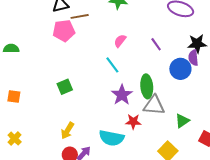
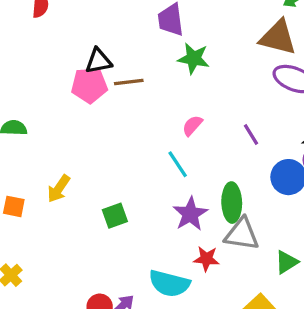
pink pentagon: (64, 31) -> (89, 85), moved
green square: (65, 87) -> (115, 216), moved
yellow arrow: (67, 131) -> (59, 189), moved

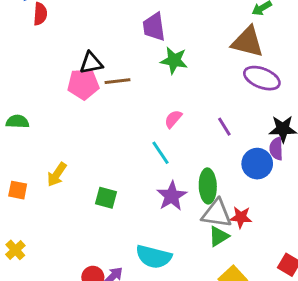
green square: (115, 216) -> (106, 198), turned 35
red star: (206, 259) -> (241, 217), moved
green triangle: (287, 262) -> (219, 236), moved

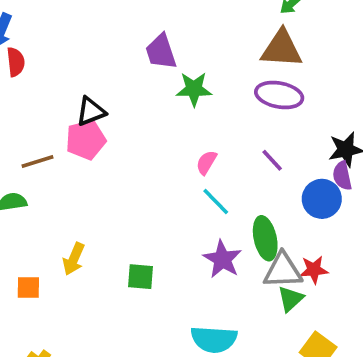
purple ellipse: (262, 78) -> (279, 95), moved
brown line: (118, 81) -> (38, 161), moved
cyan line: (160, 153) -> (216, 201), moved

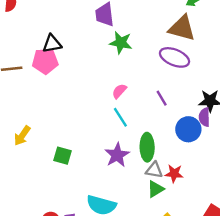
gray triangle: (283, 271) -> (154, 170), size x0.7

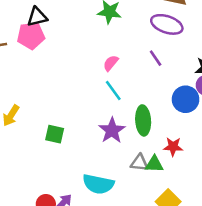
purple line: (162, 98) -> (156, 58), moved
gray triangle: (154, 170) -> (139, 163), moved
green triangle: (156, 189) -> (154, 164), turned 36

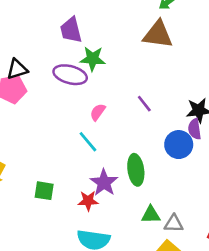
purple ellipse: (167, 24) -> (70, 75), moved
cyan line: (113, 91) -> (88, 142), moved
red star: (173, 147) -> (88, 201), moved
gray triangle: (139, 163) -> (174, 224), moved

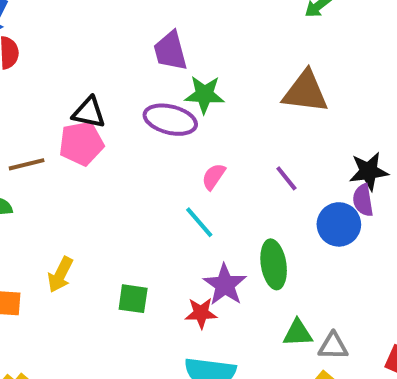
brown triangle: (158, 34) -> (305, 92), moved
black triangle: (17, 69) -> (89, 112), turned 30
purple line: (144, 104) -> (286, 178), moved

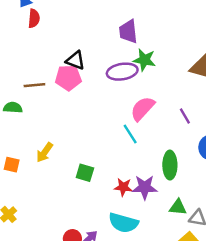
purple ellipse: (170, 120) -> (122, 72), turned -32
pink semicircle: (214, 177) -> (143, 109), size x1.6
purple star: (225, 285) -> (145, 187), moved, turned 30

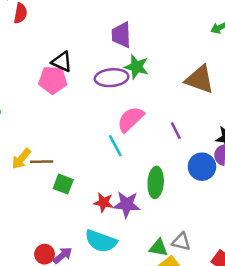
brown line: (34, 85) -> (42, 162), moved
green triangle: (178, 207) -> (158, 248), moved

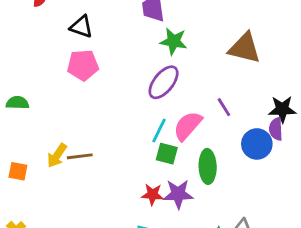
black triangle: (62, 62) -> (81, 27), moved
purple ellipse: (112, 78) -> (164, 82), moved, turned -40
pink semicircle: (131, 119) -> (188, 126), moved
cyan line: (115, 146) -> (159, 131), turned 60
green square: (63, 184) -> (167, 154), moved

